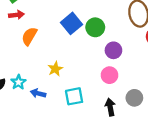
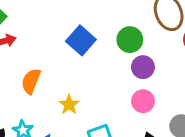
green circle: (95, 27) -> (130, 40), moved
orange semicircle: (29, 36) -> (31, 81), moved

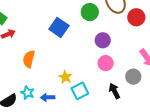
green circle: (130, 40) -> (90, 12), moved
yellow star: (69, 105) -> (65, 77), moved

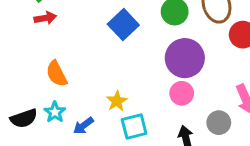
purple circle: (103, 40) -> (185, 58), size x1.6
orange semicircle: (29, 59) -> (57, 74), moved, turned -54
blue arrow: (48, 97) -> (83, 126), turned -48

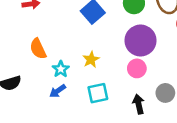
yellow star: (117, 101) -> (91, 59), moved
cyan star: (55, 112) -> (61, 69), moved

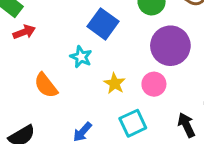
pink circle: (137, 68) -> (154, 84), moved
cyan star: (61, 69) -> (81, 57), moved

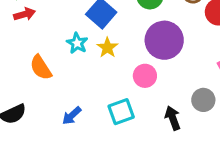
yellow star: (115, 83) -> (107, 48), moved

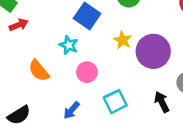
purple circle: (164, 40) -> (153, 51), moved
yellow star: (107, 48) -> (123, 40), moved
pink circle: (145, 76) -> (87, 72), moved

